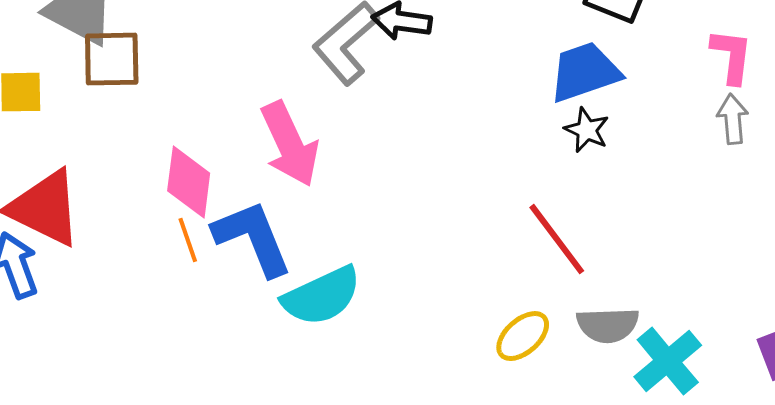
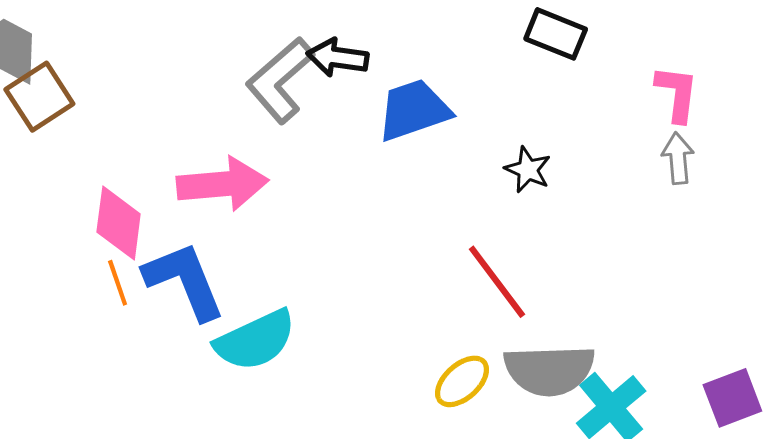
brown square: (112, 59) -> (39, 97), turned -32
blue trapezoid: (585, 72) -> (414, 110), moved
pink arrow: (290, 144) -> (222, 184), turned -70
gray semicircle: (608, 325) -> (549, 370), size x1.4

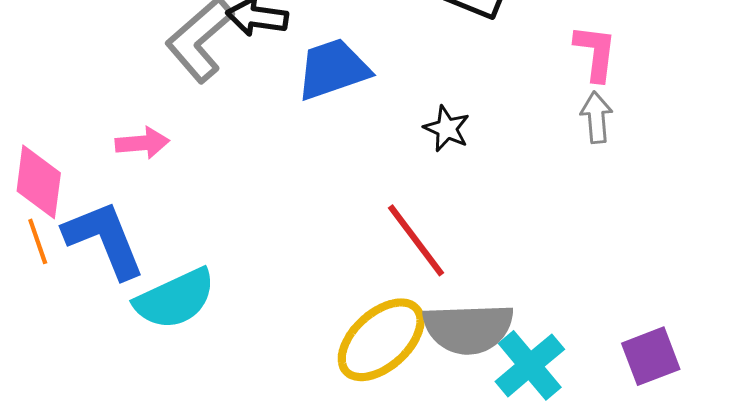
pink arrow: (222, 184) -> (142, 143), size x0.6
yellow ellipse: (462, 381) -> (381, 340), size x1.6

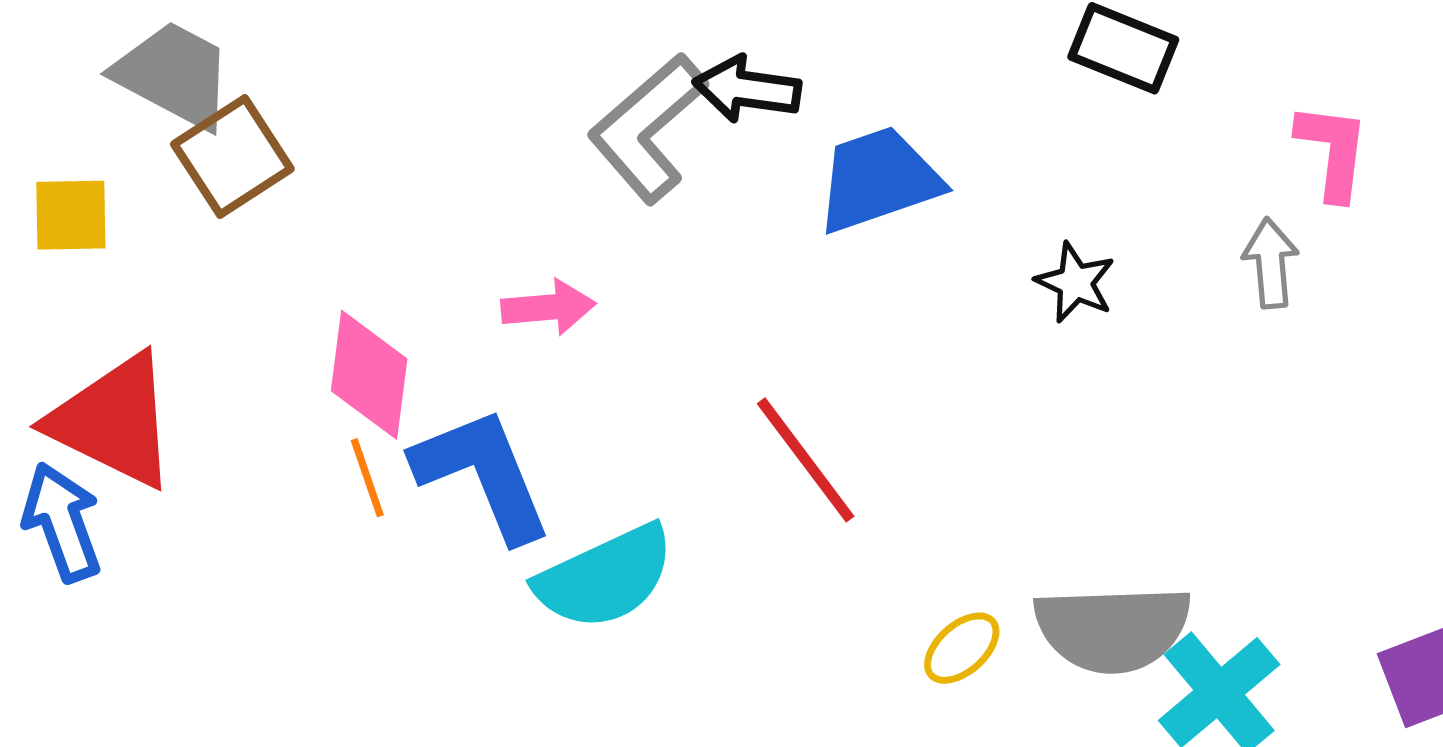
gray arrow: (596, 117) -> (1271, 263), moved
red line: (416, 240) -> (806, 460), moved
yellow ellipse: (381, 340) -> (962, 648), size x0.5

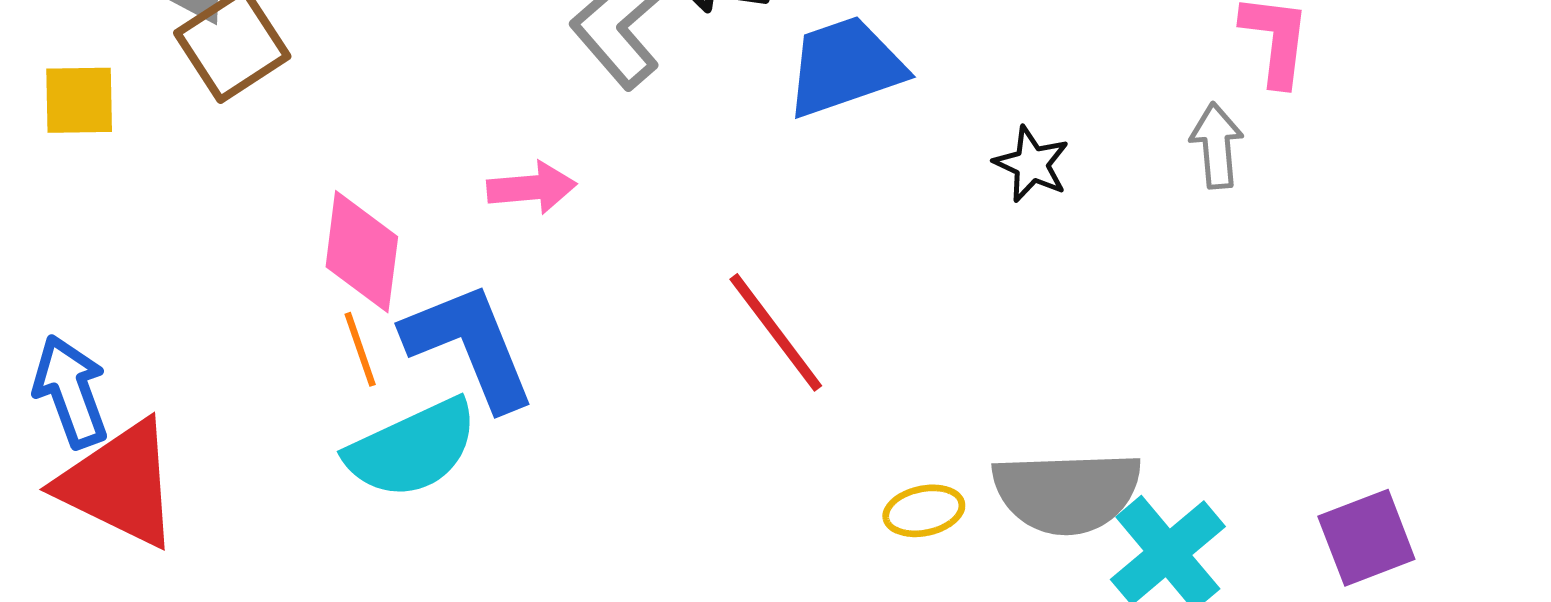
red triangle: (113, 421) -> (119, 484), moved
cyan semicircle: (605, 577) -> (412, 449), moved
yellow ellipse: (962, 648) -> (924, 511), turned 30

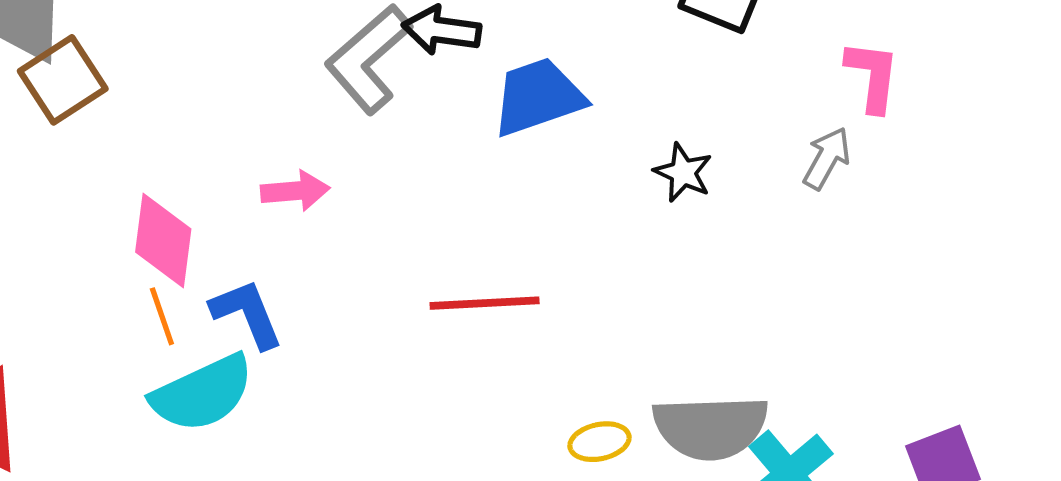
gray arrow: (1217, 146) -> (827, 158), turned 34
red line: (776, 332) -> (485, 303), turned -56
blue L-shape: (469, 346) -> (247, 314), size x0.7

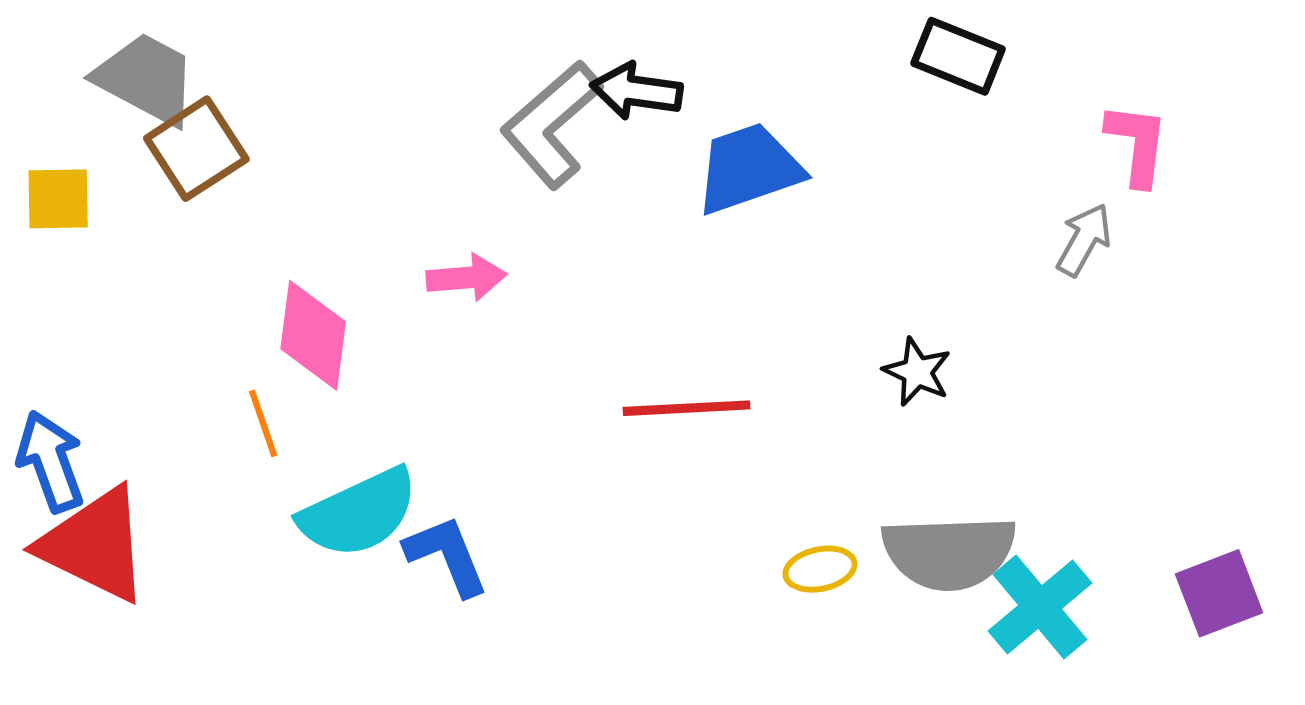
black star: (683, 173) -> (917, 372), moved
blue L-shape: (247, 314) -> (447, 555), moved
orange line: (162, 316) -> (263, 423), moved

